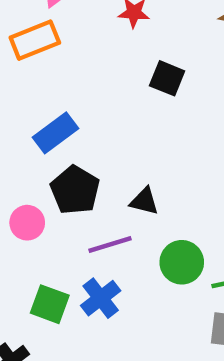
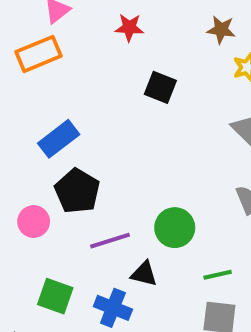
black triangle: (144, 201) -> (144, 274), moved
green circle: (182, 262) -> (175, 228), moved
blue cross: (101, 298) -> (113, 308), moved, turned -30

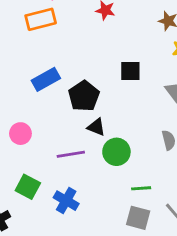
black square: (160, 87) -> (130, 71), moved, turned -30
black pentagon: (77, 191) -> (84, 96), moved
black triangle: (144, 274) -> (96, 127), moved

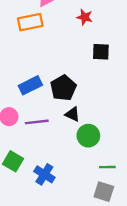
black square: (130, 71) -> (101, 52), moved
blue rectangle: (46, 79) -> (30, 85), moved
purple line: (71, 154) -> (37, 122), moved

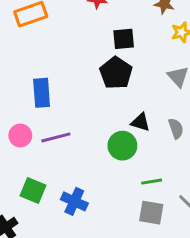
blue rectangle: (30, 85) -> (42, 93), turned -60
black pentagon: (63, 88) -> (116, 73), moved
black triangle: (72, 114) -> (140, 122), moved

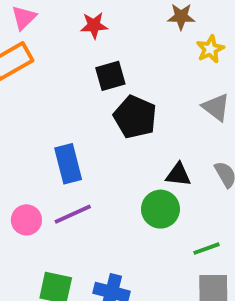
black square: (124, 39) -> (110, 76), moved
blue rectangle: (42, 93) -> (68, 164), moved

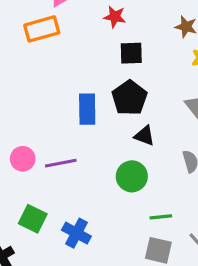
black square: (110, 76) -> (131, 53), moved
blue rectangle: (68, 164) -> (87, 109), moved
black triangle: (178, 175) -> (144, 136), moved

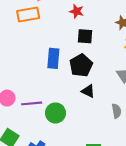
blue rectangle: (87, 109) -> (53, 58), moved
green circle: (132, 176) -> (55, 113), moved

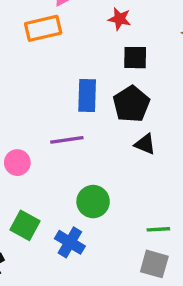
purple line: (32, 103) -> (67, 140), moved
green circle: (55, 113) -> (93, 202), moved

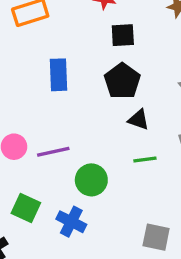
blue rectangle: (87, 95) -> (58, 75), moved
purple line: (67, 140) -> (53, 152), moved
green line: (158, 229) -> (145, 159), moved

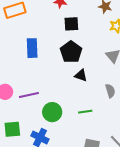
green line: (145, 159) -> (85, 112), moved
green square: (26, 208) -> (12, 129), turned -30

